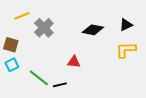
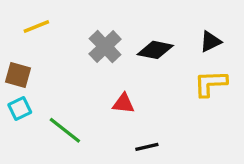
gray cross: (44, 28) -> (105, 47), moved
black line: (60, 85) -> (147, 147), moved

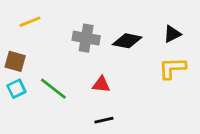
gray cross: (105, 47) -> (86, 38), turned -36
green line: (65, 130) -> (53, 89), moved
black line: (147, 147) -> (104, 120), moved

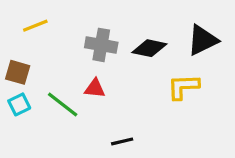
black triangle: (172, 34) -> (203, 40), size x1.5
yellow L-shape: (172, 68) -> (183, 87), moved
red triangle: (101, 85) -> (95, 88), moved

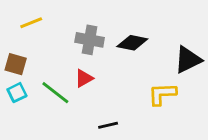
black triangle: (203, 40) -> (188, 60), moved
yellow L-shape: (183, 87) -> (162, 94), moved
red triangle: (95, 88) -> (84, 78), turned -36

